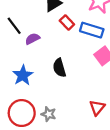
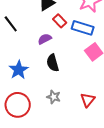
purple semicircle: (32, 39) -> (45, 39), moved
gray star: (49, 114) -> (54, 97), moved

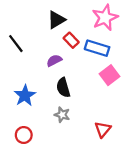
gray star: (54, 97) -> (62, 115), moved
red circle: (18, 105) -> (24, 135), size x0.6

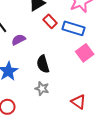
purple semicircle: (54, 60) -> (18, 40), moved
red triangle: (103, 129) -> (79, 102), turned -35

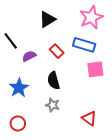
red rectangle: (50, 21) -> (57, 51), moved
pink square: (85, 53) -> (95, 69), turned 30

